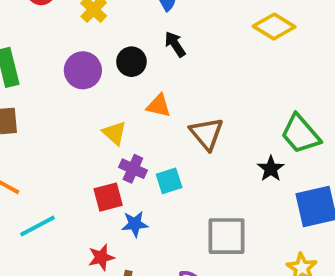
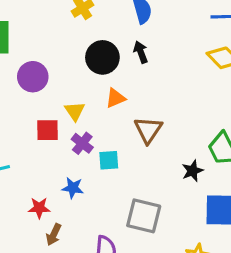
black circle: (131, 62) -> (102, 57), size x1.4
purple circle: (83, 70) -> (33, 77), moved
orange triangle: (159, 106) -> (115, 98), turned -50
red square: (108, 197) -> (47, 130), moved

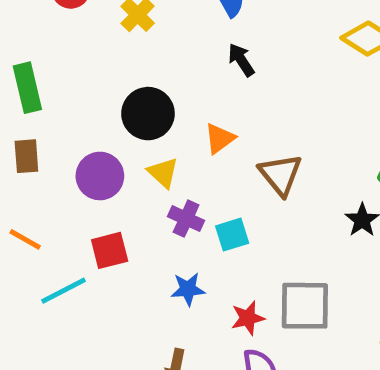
black circle: (102, 57) -> (148, 114), moved
purple circle: (33, 77) -> (100, 176), moved
red square: (47, 130) -> (110, 250), moved
red star: (39, 208) -> (248, 318), moved

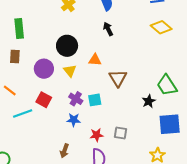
orange triangle: (220, 138) -> (95, 60), turned 32
purple cross: (186, 219) -> (76, 99), moved
red square: (110, 250) -> (44, 100), turned 35
gray square: (305, 306) -> (121, 133), size x0.6

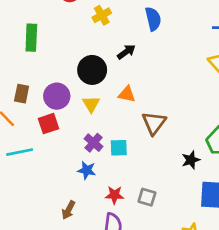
black arrow: (108, 29) -> (126, 52), moved, turned 72
brown rectangle: (15, 56) -> (22, 94), moved
red square: (44, 100) -> (49, 124), moved, turned 35

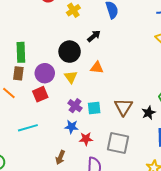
green rectangle: (31, 38) -> (21, 52), moved
brown triangle: (154, 123) -> (124, 107), moved
cyan line: (20, 152) -> (28, 128), moved
red star: (114, 195) -> (86, 139), moved
gray square: (147, 197) -> (118, 143), size x1.6

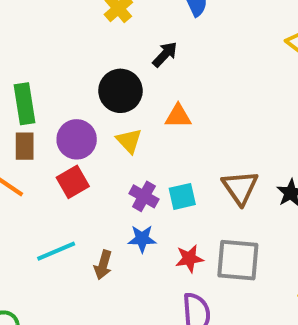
red star: (86, 139) -> (189, 259), moved
brown arrow: (60, 157) -> (103, 265), moved

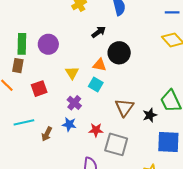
black circle: (120, 91) -> (119, 53), moved
purple circle: (77, 139) -> (48, 44), moved
cyan square: (182, 196) -> (96, 85), moved, turned 32
red star: (189, 259) -> (96, 130), moved

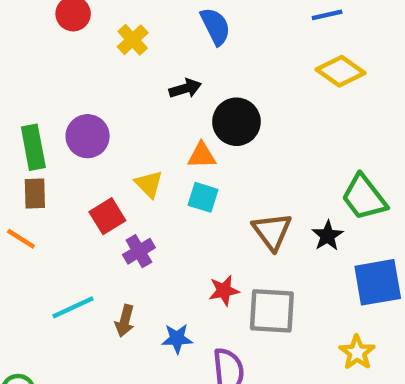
black arrow: (99, 32) -> (185, 88), turned 32
red square: (39, 89) -> (107, 216), moved
purple cross: (74, 103) -> (139, 251), moved, turned 32
blue star: (69, 124) -> (177, 339), moved

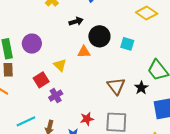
cyan square: (203, 197) -> (127, 44), moved
red star: (224, 291) -> (87, 119), moved

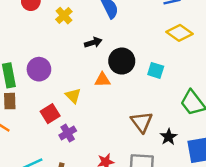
black star: (141, 88) -> (169, 137), moved

